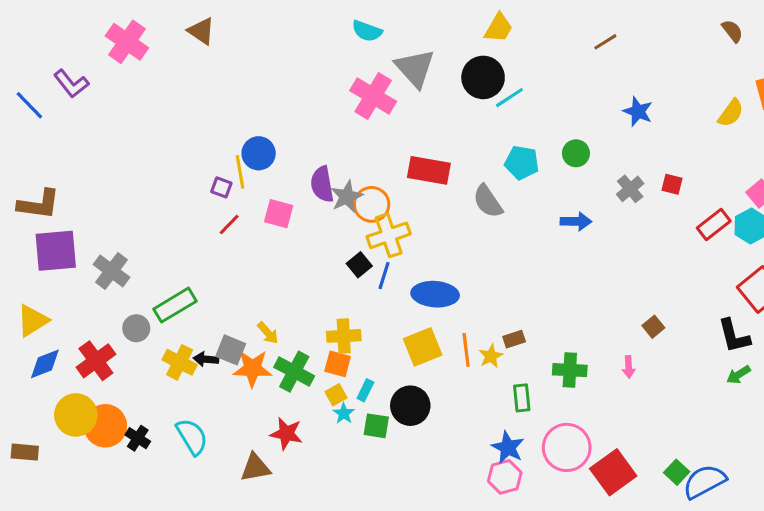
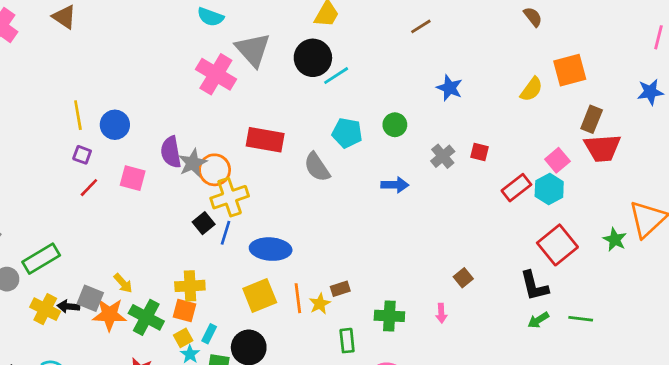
yellow line: (240, 172) -> (78, 115), moved

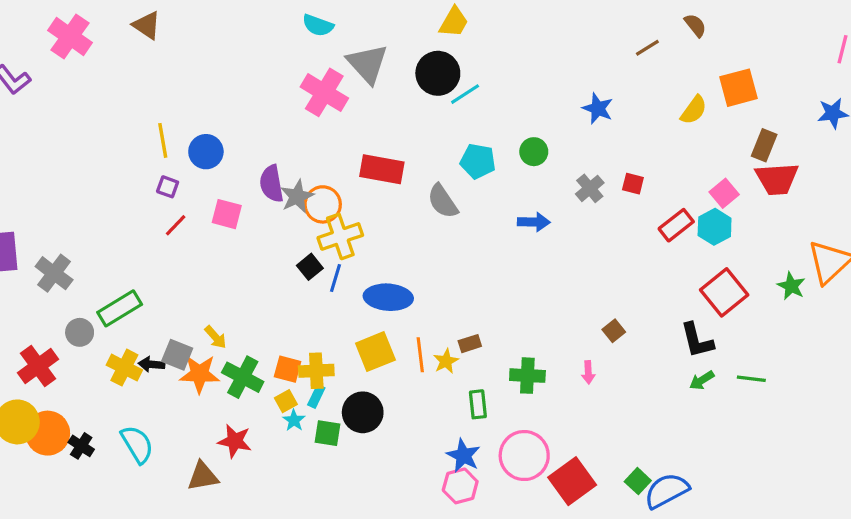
brown line: (421, 26) -> (647, 48), moved
yellow cross: (190, 286) -> (316, 371), moved

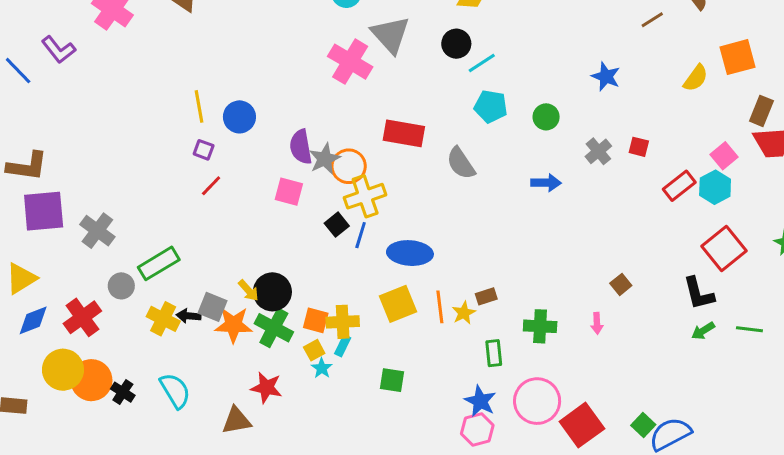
black circle: (438, 73) -> (456, 44), size x0.7
cyan pentagon: (478, 161) -> (491, 106), moved
pink square: (227, 214) -> (289, 192), moved
black circle: (363, 412) -> (272, 292), moved
green square: (327, 433) -> (392, 380), moved

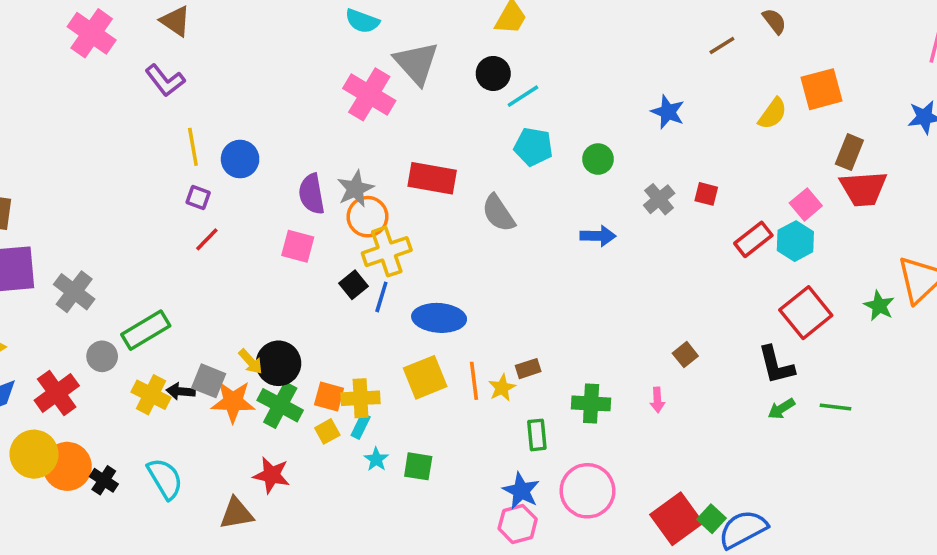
purple L-shape: (58, 50) -> (165, 80), moved
gray star: (325, 159) -> (355, 189), moved
cyan star: (322, 368) -> (376, 459), moved
red square: (582, 425) -> (677, 519), moved

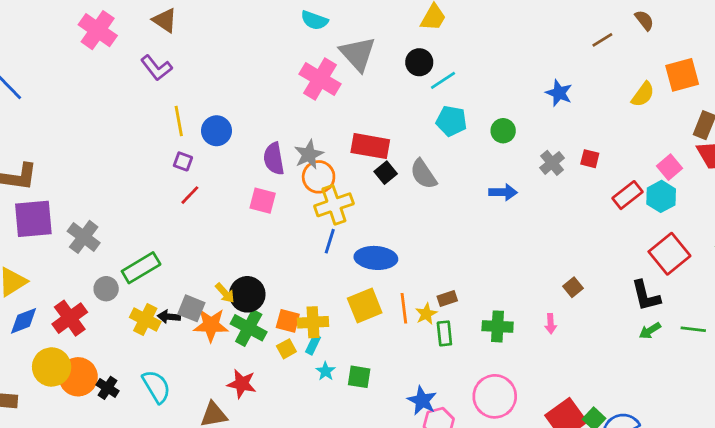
black square: (354, 285) -> (386, 173), moved
green rectangle: (537, 435) -> (444, 333), moved
blue star: (521, 491) -> (422, 401), moved

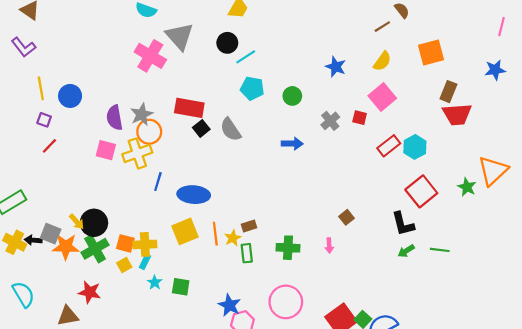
brown line: (602, 40) -> (382, 27), moved
yellow semicircle: (643, 94) -> (382, 61), moved
pink square: (669, 167) -> (382, 97), moved, size x1.4
yellow cross: (334, 205) -> (137, 153), moved
green cross: (249, 328) -> (95, 249), turned 32

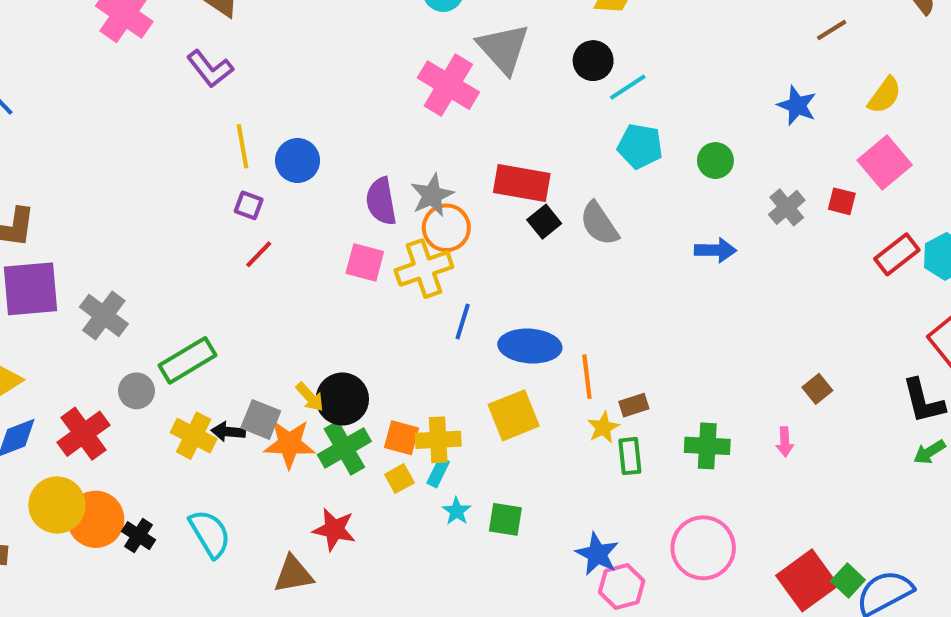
brown line: (382, 27) -> (832, 30), moved
orange line: (215, 234) -> (587, 377), moved

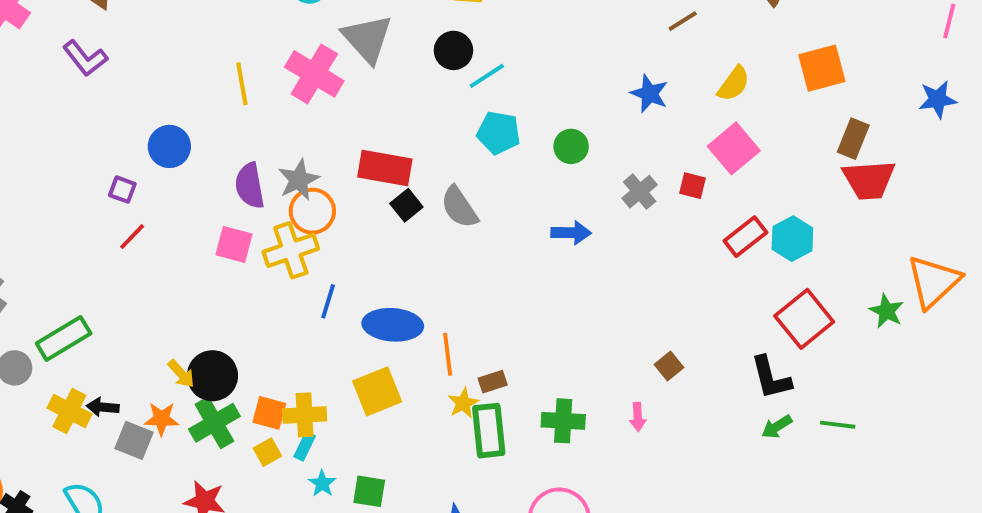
yellow line: (242, 146) -> (242, 84), moved
gray square: (261, 419) -> (134, 440), moved
orange star: (289, 444) -> (162, 419), size x0.7
green rectangle: (630, 456) -> (489, 431), size x1.5

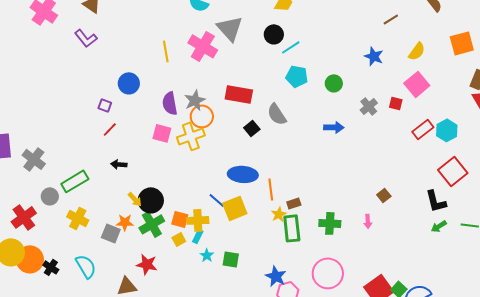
black square: (406, 205) -> (252, 128), moved
blue line: (328, 301) -> (217, 200), moved, turned -66
black arrow: (103, 407) -> (119, 164), moved

